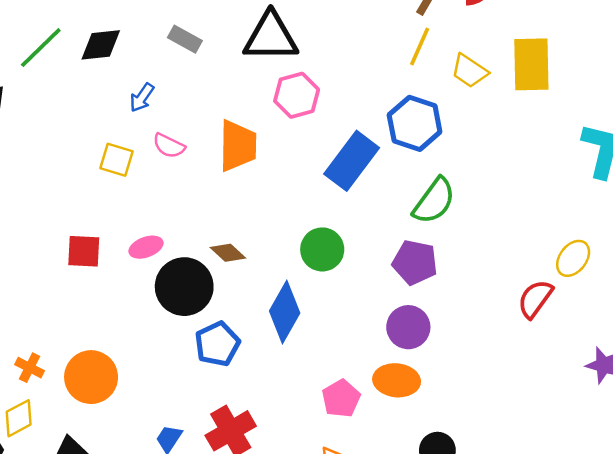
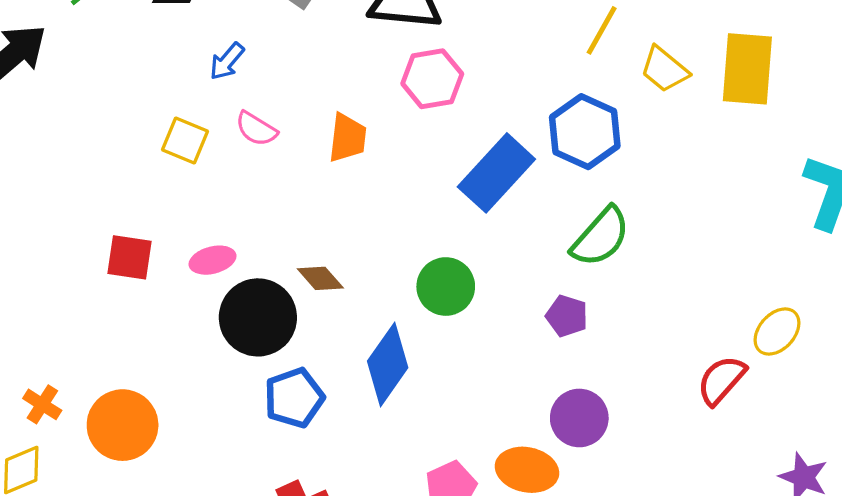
orange trapezoid: (238, 146) -> (348, 138), size x0.7
purple pentagon: (415, 262) -> (567, 316), size x0.7
purple circle: (408, 327) -> (579, 418), moved

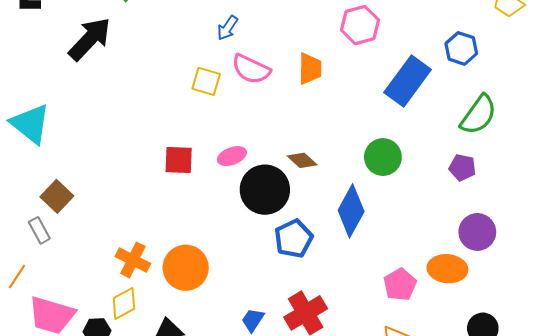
pink semicircle: (256, 129) -> (251, 69), size x1.4
blue hexagon: (585, 132) -> (461, 48), size x0.7
orange cross: (42, 404) -> (133, 260), size x1.4

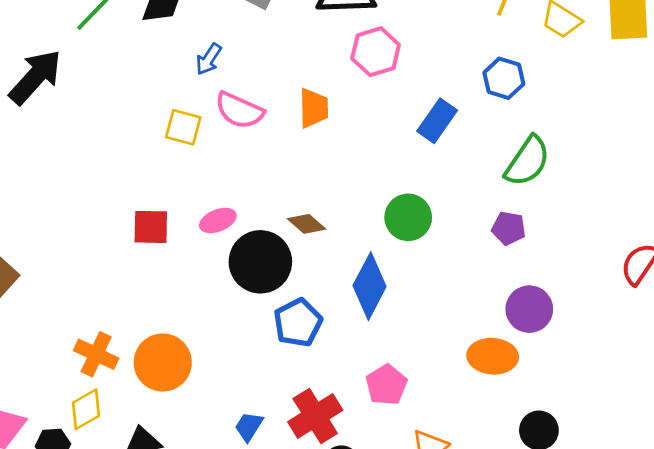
blue rectangle: (408, 81) -> (437, 121), size x0.7
pink pentagon: (400, 284) -> (386, 385), moved

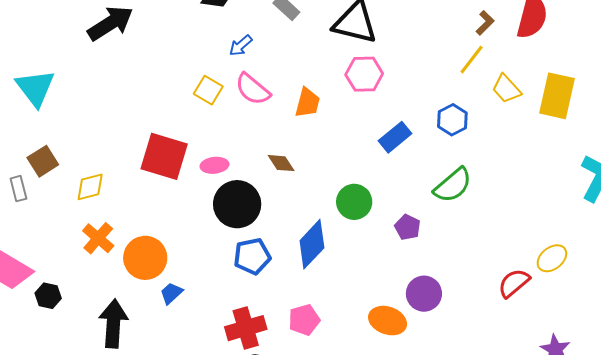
brown diamond: (306, 224) -> (281, 163), moved
red square: (151, 227) -> (164, 156), size x1.6
purple pentagon: (509, 228) -> (408, 227), moved
yellow diamond: (86, 409) -> (90, 187), moved
blue trapezoid: (249, 426) -> (171, 293), moved

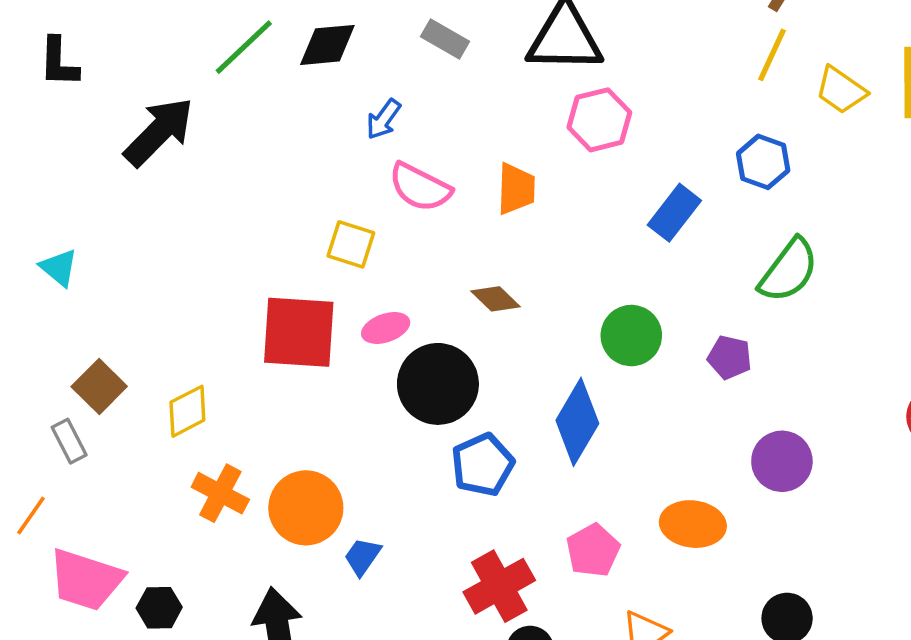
cyan triangle: (35, 88) -> (59, 268), size x0.6
yellow square: (208, 90) -> (351, 244), moved
orange ellipse: (388, 321) -> (693, 524), moved

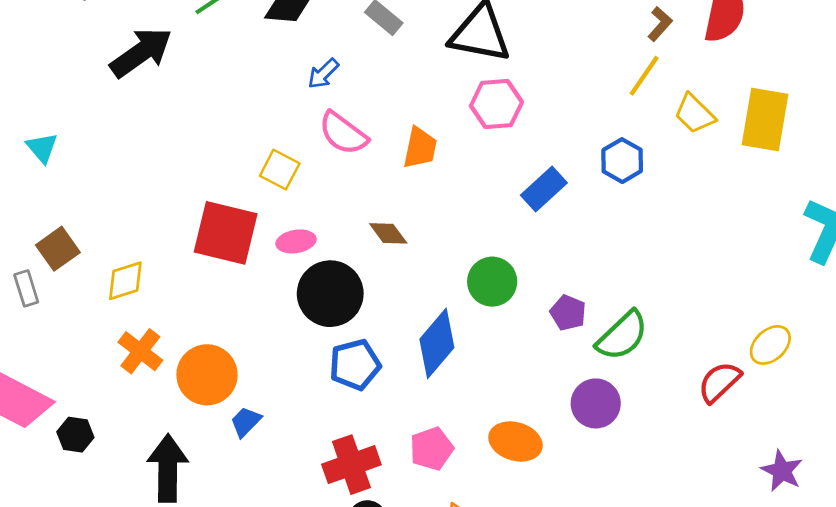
green semicircle: (789, 270) -> (622, 336), moved

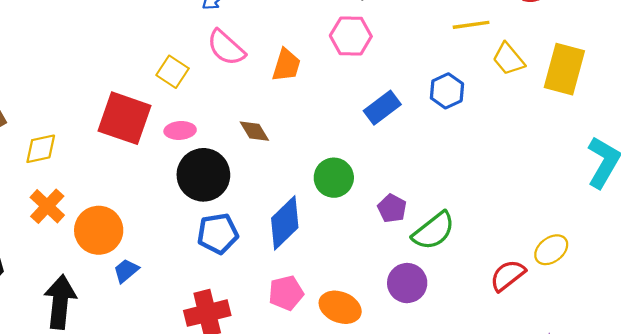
yellow line: (644, 76) -> (471, 25), turned 42
pink pentagon: (432, 449) -> (286, 293), moved

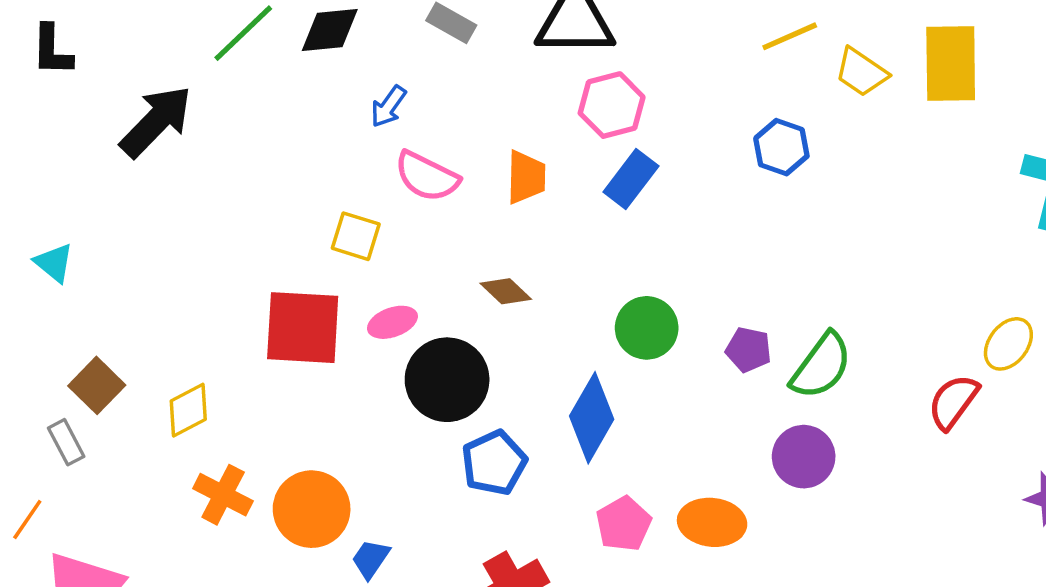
blue rectangle: (382, 108) -> (631, 179), moved

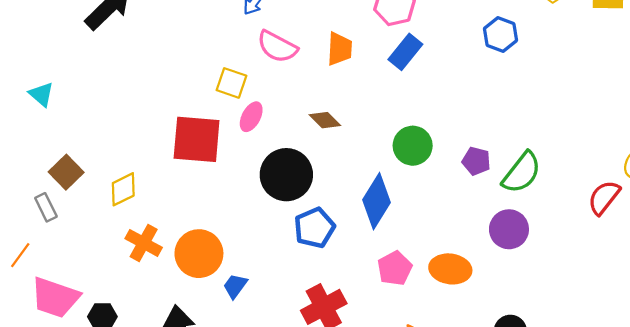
pink ellipse: (392, 322) -> (251, 117), moved, turned -44

